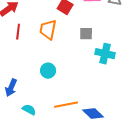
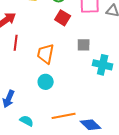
orange trapezoid: (48, 30) -> (46, 54), moved

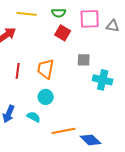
red line: (16, 43) -> (18, 71), moved
cyan semicircle: (27, 121) -> (34, 117), moved

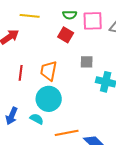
green semicircle: (59, 13) -> (70, 15), moved
cyan circle: (46, 97) -> (49, 99), size x1.6

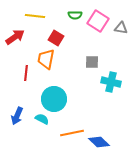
pink square: (93, 21) -> (98, 21), turned 35
red square: (66, 35) -> (56, 38), moved
orange trapezoid: (49, 71) -> (46, 59), moved

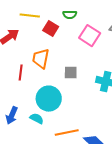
pink square: (98, 21) -> (90, 36), moved
red square: (56, 38) -> (51, 29), moved
gray square: (92, 62) -> (71, 73), moved

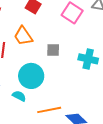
orange trapezoid: (41, 59) -> (23, 36), turned -45

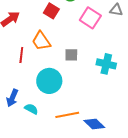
cyan semicircle: (19, 96) -> (31, 109), moved

